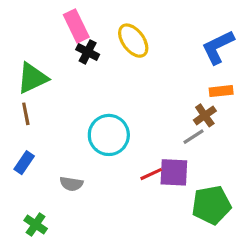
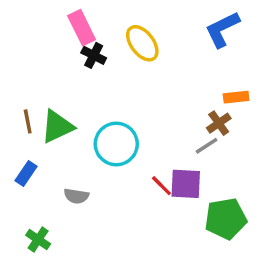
blue L-shape: (218, 47) -> (222, 29), moved
green triangle: (32, 78) -> (57, 127), moved
red line: (151, 174) -> (161, 186), turned 70

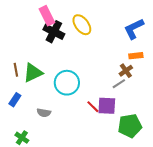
blue L-shape: (222, 29) -> (134, 29), moved
black cross: (94, 55) -> (54, 32), size x1.5

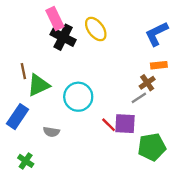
brown line: (16, 70) -> (23, 71), moved
blue rectangle: (15, 100) -> (18, 117), size x1.5

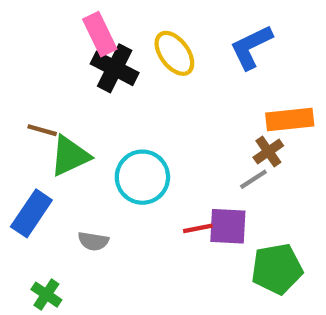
blue L-shape: (156, 34) -> (251, 47), moved
orange rectangle: (159, 65) -> (290, 120), size x1.5
brown line: (23, 71) -> (42, 130), turned -63
red line: (109, 125) -> (198, 228), turned -56

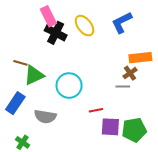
gray line: (253, 179) -> (123, 87), turned 32
purple square: (228, 226) -> (110, 127), moved
gray semicircle: (93, 241) -> (45, 117), size x1.5

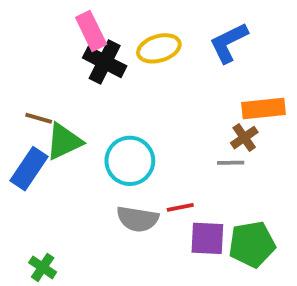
yellow ellipse: (85, 26) -> (159, 48), turned -70
blue rectangle: (15, 103) -> (29, 169), moved
gray semicircle: (45, 117) -> (138, 219), moved

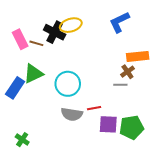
pink rectangle: (91, 31) -> (20, 39), moved
yellow ellipse: (159, 48) -> (71, 25), moved
brown line: (39, 118) -> (36, 43), moved

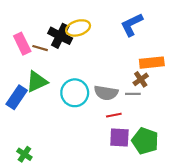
red line: (94, 108) -> (114, 115), moved
gray semicircle: (72, 114) -> (106, 93), moved
green pentagon: (132, 127) -> (145, 141), turned 30

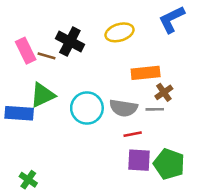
blue L-shape: (132, 25) -> (172, 19), moved
yellow ellipse: (78, 28) -> (120, 32), moved
orange rectangle: (152, 63) -> (146, 73), moved
blue rectangle: (17, 97) -> (19, 113), turned 60

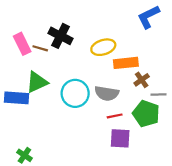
yellow ellipse: (120, 32) -> (103, 47), moved
gray line: (155, 109) -> (159, 94), moved
green pentagon: (169, 164) -> (146, 114), moved

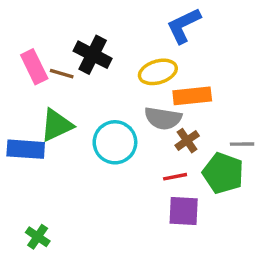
blue L-shape: (148, 17) -> (184, 26), moved
brown cross: (142, 80) -> (187, 141), moved
gray semicircle: (107, 93) -> (163, 118), moved

